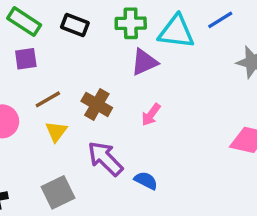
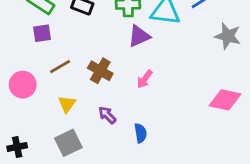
yellow triangle: (56, 132) -> (67, 104), moved
purple arrow: (105, 159) -> (107, 115), size x0.6
blue semicircle: (146, 181) -> (140, 133), turned 54

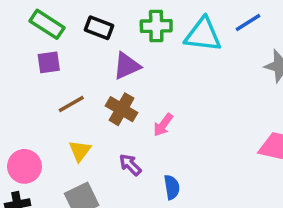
purple triangle: (139, 36) -> (127, 66), moved
pink arrow: (145, 79) -> (163, 125), moved
pink circle: (23, 85) -> (24, 166), moved

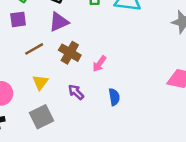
purple triangle: (127, 66) -> (59, 22), moved
blue semicircle: (172, 187) -> (114, 97), moved

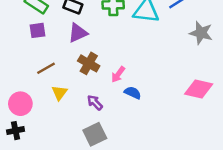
brown line: (34, 49) -> (46, 68), moved
blue semicircle: (114, 97) -> (133, 93), moved, turned -56
gray square: (42, 117) -> (95, 134), moved

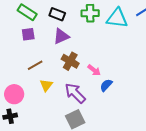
pink arrow: (118, 74) -> (94, 70), turned -88
blue semicircle: (133, 93) -> (106, 85), turned -72
purple arrow: (95, 102) -> (75, 93), size x1.6

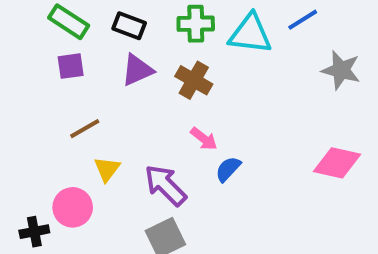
brown cross: (70, 61) -> (194, 80), moved
pink circle: (14, 94) -> (73, 207), moved

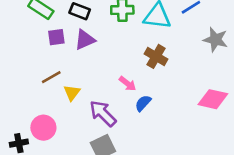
purple square: (71, 66) -> (56, 37), moved
brown cross: (194, 80) -> (156, 56), moved
yellow triangle: (107, 169) -> (72, 93), moved

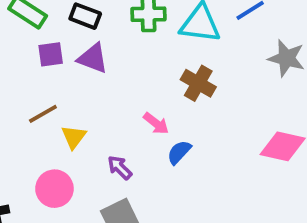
purple triangle: (85, 40) -> (93, 58), turned 45
purple arrow: (103, 113) -> (120, 168), size x0.6
pink circle: (43, 128) -> (54, 189), moved

